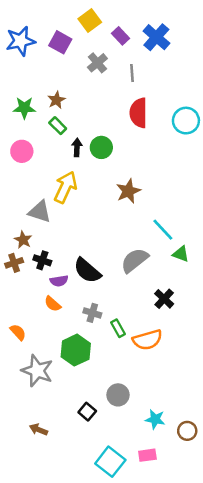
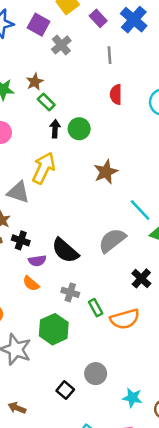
gray cross: (97, 63) -> (61, 45), moved
red semicircle: (138, 113) -> (116, 94), size x0.7
green rectangle: (58, 126) -> (46, 102), moved

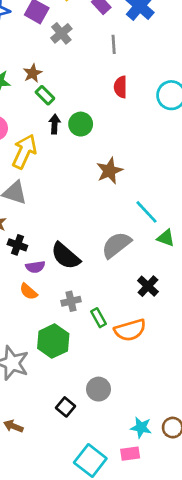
yellow arrow: (44, 168) -> (24, 152), moved
gray cross: (70, 292) -> (71, 301), turned -30
cyan star: (132, 398) -> (141, 428), moved

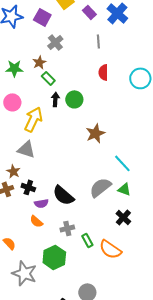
gray cross: (61, 33) -> (55, 42), moved
green triangle: (166, 238) -> (124, 189), moved
orange semicircle: (130, 330) -> (110, 249), turned 50

